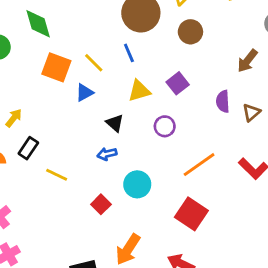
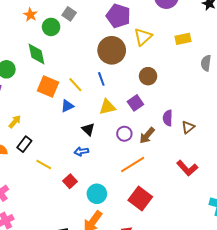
brown circle: (190, 32) -> (148, 76), moved
brown arrow: (247, 61) -> (147, 135), moved
orange line: (199, 165) -> (133, 165), moved
cyan circle: (137, 184) -> (97, 194), moved
red square: (101, 204) -> (70, 181), moved

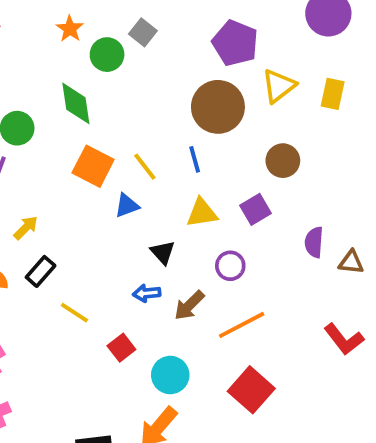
yellow rectangle: (183, 39) -> (333, 94), moved, turned -70
brown triangle: (188, 127) -> (351, 262), turned 40
brown arrow: (147, 135) -> (189, 305), moved

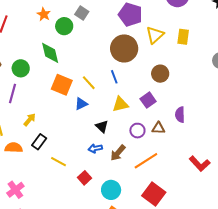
brown triangle: (351, 262) -> (158, 128), moved

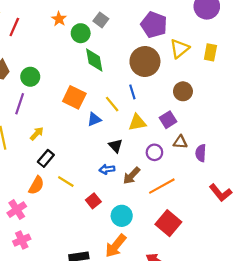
green diamond: (50, 53) -> (94, 60), moved
yellow line: (89, 83) -> (112, 104), moved
purple semicircle: (180, 115) -> (201, 153), moved
brown triangle: (158, 128) -> (180, 142), moved
orange semicircle: (14, 148) -> (36, 185), moved, turned 114

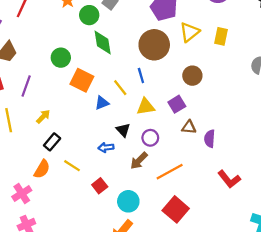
green circle: (30, 77) -> (61, 58), moved
purple circle: (154, 152) -> (150, 138), moved
blue arrow: (107, 169) -> (106, 147), moved

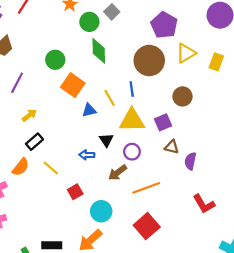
yellow triangle: (146, 107) -> (132, 120), size x1.4

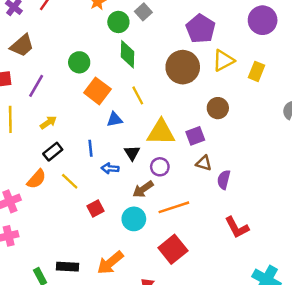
blue line: (132, 89) -> (91, 148), moved
yellow line: (110, 98) -> (138, 95), moved
cyan circle: (101, 211) -> (134, 219), moved

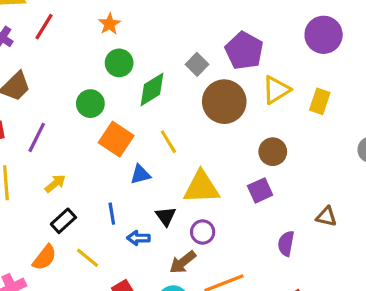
gray square: (143, 12) -> (197, 64), moved
green circle: (118, 22) -> (119, 63), moved
green diamond: (127, 54) -> (152, 89), turned 60
purple square: (195, 136) -> (260, 190), moved
brown triangle: (204, 163) -> (326, 216), moved

